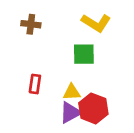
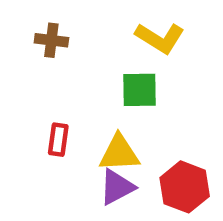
yellow triangle: (72, 92) -> (119, 153), size x1.4
red hexagon: (93, 108) -> (185, 187), moved

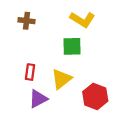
yellow triangle: (119, 153) -> (61, 79), turned -35
purple triangle: (117, 187) -> (38, 99), moved

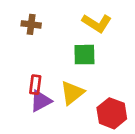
purple triangle: (38, 99) -> (41, 101), moved

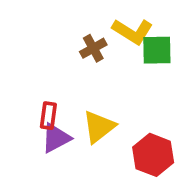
brown cross: (31, 24) -> (93, 48), moved, turned -36
green square: (84, 55) -> (157, 50), moved

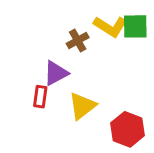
green square: (157, 50) -> (135, 26), moved
purple triangle: (56, 138) -> (56, 73), moved

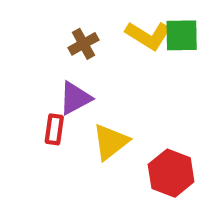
brown cross: (78, 40) -> (83, 44), moved

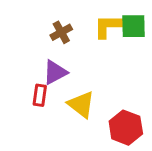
yellow L-shape: (148, 35) -> (109, 26), turned 148
yellow triangle: (111, 142) -> (81, 105), turned -44

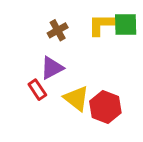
red rectangle: (40, 95) -> (37, 90), turned -42
red hexagon: (126, 128) -> (105, 107), moved

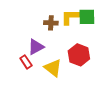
brown cross: (58, 30) -> (51, 23), moved, turned 32
red hexagon: (105, 107) -> (79, 55), moved

